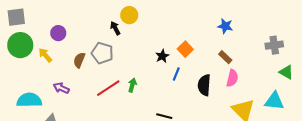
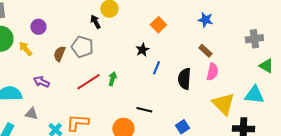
orange square: (185, 49) -> (158, 25), moved

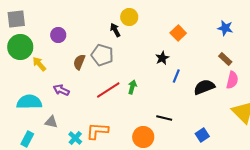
yellow arrow: (25, 49) -> (39, 64), moved
black semicircle: (184, 79) -> (204, 87), turned 65

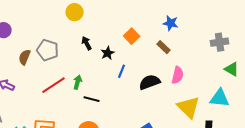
black arrow: (115, 30) -> (87, 43), moved
orange square: (178, 33) -> (132, 36), moved
brown rectangle: (225, 59) -> (164, 47), moved
black line: (164, 118) -> (92, 99), moved

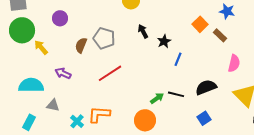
orange square: (132, 36) -> (200, 24), moved
green arrow: (78, 82) -> (157, 98), moved, turned 40
black semicircle: (150, 82) -> (206, 87), moved
black line: (92, 99) -> (176, 94), moved

